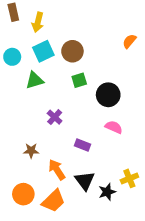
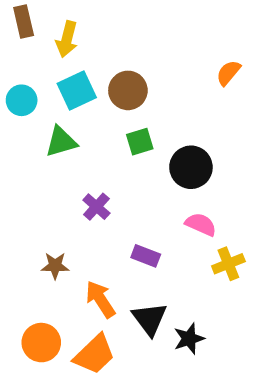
yellow cross: (129, 178) -> (228, 264), moved

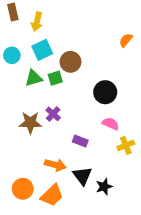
brown circle: (128, 90) -> (70, 62), moved
green square: (140, 142) -> (55, 78), moved
brown star: (55, 266) -> (30, 123), moved, size x1.5
orange arrow: (100, 299) -> (55, 165), turned 138

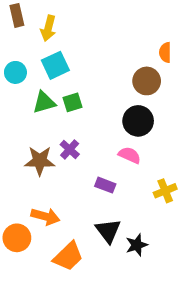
orange semicircle: (126, 40) -> (165, 52), turned -40
brown circle: (70, 62) -> (147, 81), moved
pink semicircle: (111, 124) -> (130, 155), moved
orange arrow: (55, 165) -> (45, 216), moved
orange circle: (23, 189) -> (17, 238), moved

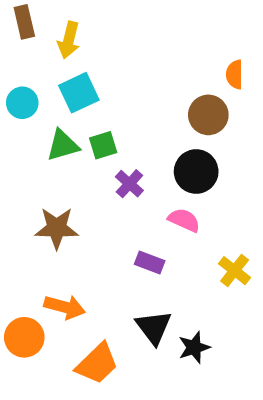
purple cross: (70, 149) -> (129, 184), moved
yellow cross: (165, 191) -> (235, 271), turned -30

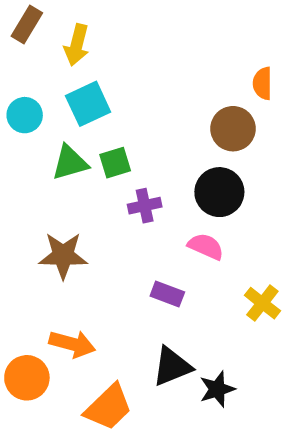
brown rectangle: (24, 22) -> (27, 25), turned 44
purple cross: (129, 184) -> (145, 206), turned 36
black triangle: (154, 327) -> (172, 366), turned 45

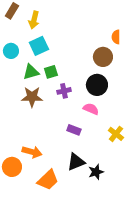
brown star: (63, 256) -> (32, 97), moved

